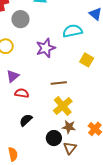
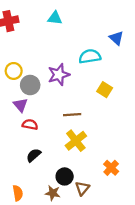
gray circle: (20, 19) -> (30, 85), moved
purple triangle: (13, 76) -> (20, 105), turned -32
brown star: (69, 127) -> (53, 193), moved

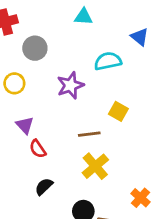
cyan triangle: (55, 18) -> (83, 17), moved
gray circle: (30, 85) -> (35, 48), moved
yellow square: (105, 90) -> (118, 111), moved
red semicircle: (30, 125) -> (38, 149), turned -133

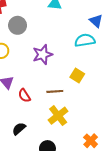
cyan semicircle: (108, 61) -> (85, 40), moved
red semicircle: (38, 149) -> (24, 96), moved

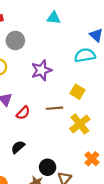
red semicircle: (24, 96) -> (23, 113), turned -104
yellow cross: (58, 116) -> (80, 124), moved

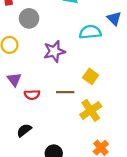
cyan semicircle: (85, 55) -> (90, 32), moved
red semicircle: (23, 113) -> (32, 95), turned 40

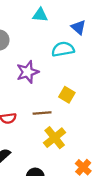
blue triangle: (114, 18) -> (78, 27), moved
yellow cross: (91, 110) -> (55, 138), moved

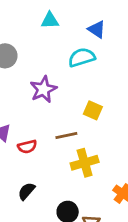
yellow cross: (55, 138) -> (85, 163), turned 30

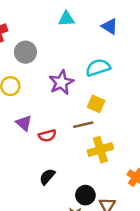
cyan semicircle: (82, 57) -> (98, 68), moved
yellow square: (93, 110) -> (96, 104), moved

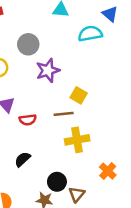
blue triangle: (110, 26) -> (110, 14), moved
gray circle: (25, 52) -> (28, 44), moved
cyan semicircle: (98, 68) -> (90, 34), moved

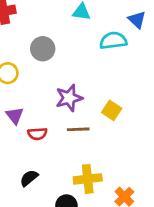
purple star: (48, 70) -> (69, 98), moved
yellow square: (79, 95) -> (112, 110), moved
yellow cross: (77, 140) -> (88, 179), moved

